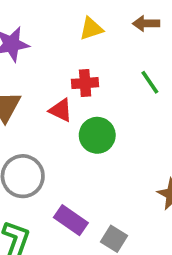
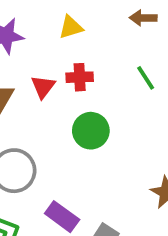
yellow triangle: (91, 29) -> (71, 27), moved
red triangle: (61, 110) -> (43, 87), moved, turned 40

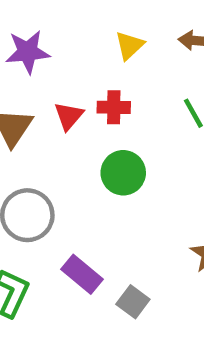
yellow triangle: (71, 27) -> (129, 45), moved, turned -30

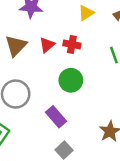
purple rectangle: (82, 274) -> (56, 117), moved

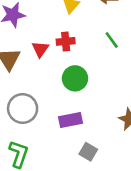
purple rectangle: (56, 117) -> (70, 120), turned -45

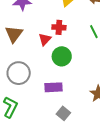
red triangle: (40, 49) -> (45, 39), moved

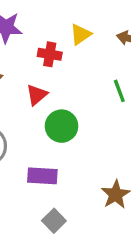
red cross: (59, 27) -> (50, 54), moved

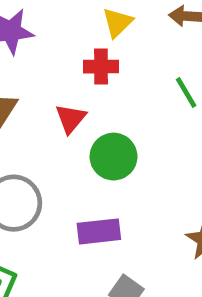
red cross: (50, 54) -> (101, 67), moved

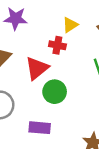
red triangle: (71, 118) -> (37, 68), size x1.5

